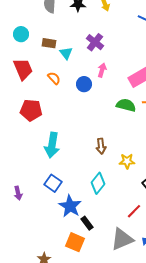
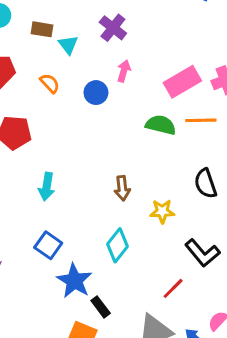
cyan arrow: (52, 145) -> (47, 187), size x0.7

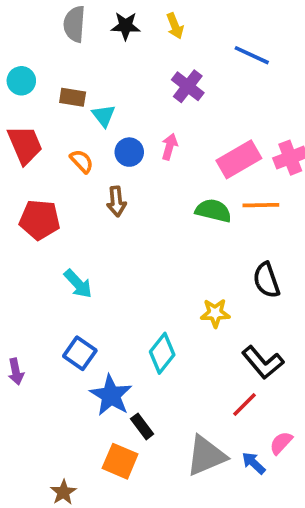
purple cross: (113, 28) -> (188, 86), moved
blue circle: (96, 93) -> (129, 152), moved
cyan arrow: (47, 187) -> (78, 284), turned -52
brown arrow: (122, 188) -> (116, 201), moved
red line: (173, 288) -> (244, 404), moved

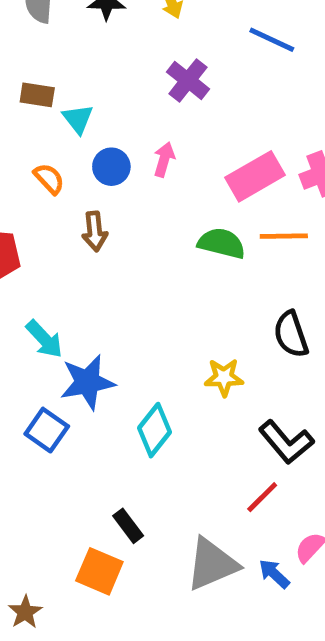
blue star: (111, 395) -> (87, 382), moved, turned 30

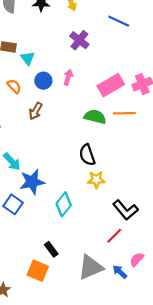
brown arrow: (95, 231) -> (36, 111), turned 36
black semicircle: (291, 334) -> (87, 155), moved

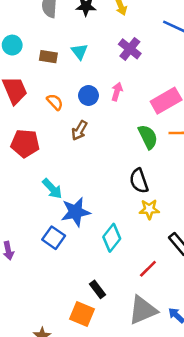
cyan triangle: (28, 58) -> (79, 52), moved
green semicircle: (95, 117) -> (148, 137), turned 50
red line: (114, 236) -> (148, 269), moved

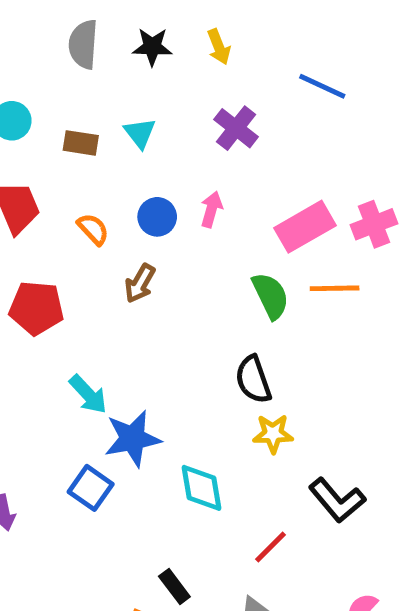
cyan diamond: (112, 238) -> (202, 488), turned -48

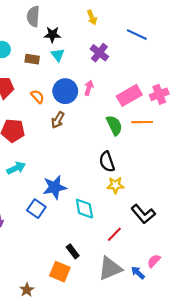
black star: (152, 47) -> (52, 35), moved
blue circle: (157, 217) -> (65, 91), size x1.5
cyan arrow: (88, 394) -> (16, 168), moved, turned -72

